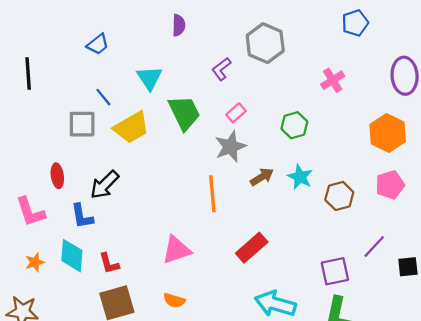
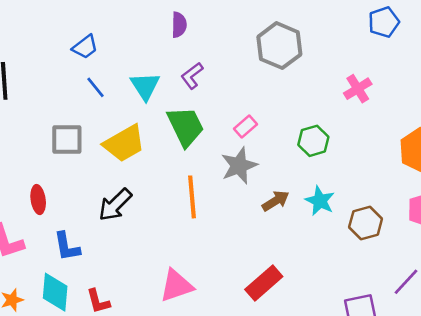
purple L-shape: (221, 69) -> (192, 76), moved
blue line: (103, 97) -> (96, 87), moved
black arrow: (105, 185) -> (115, 205), moved
orange line: (212, 194) -> (192, 197), moved

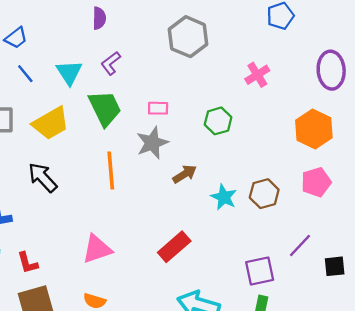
pink rectangle: (246, 126) -> (158, 108), turned 42
cyan star: (320, 201) -> (224, 197), moved
black arrow: (115, 205) -> (43, 177), turned 92

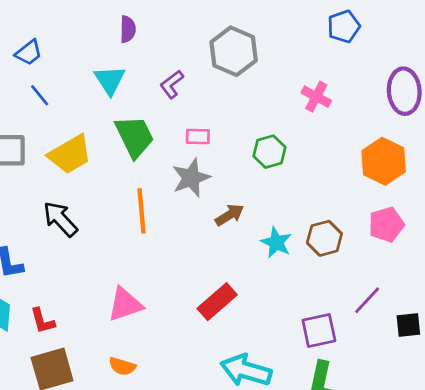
purple L-shape: (111, 63) -> (172, 84), moved
cyan triangle: (69, 72) -> (110, 80), moved
pink cross: (257, 75) -> (316, 97), turned -30

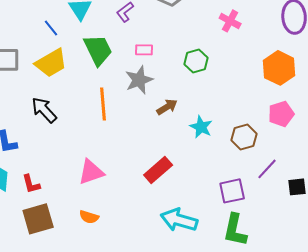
blue line: (40, 95) -> (51, 28), moved
brown hexagon: (324, 238) -> (244, 137), moved

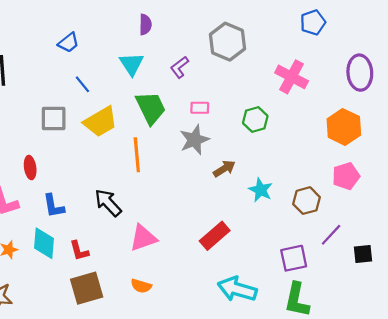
pink cross: (230, 21) -> (292, 77), size x1.4
blue line: (51, 28) -> (82, 84), moved
orange line: (103, 104) -> (137, 155), moved
black arrow: (44, 110) -> (108, 203), moved

